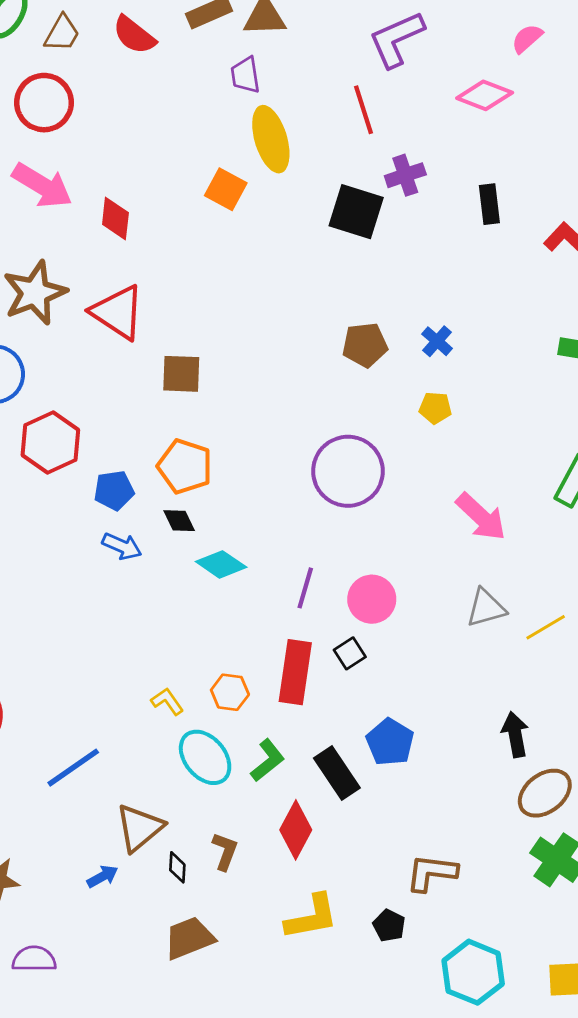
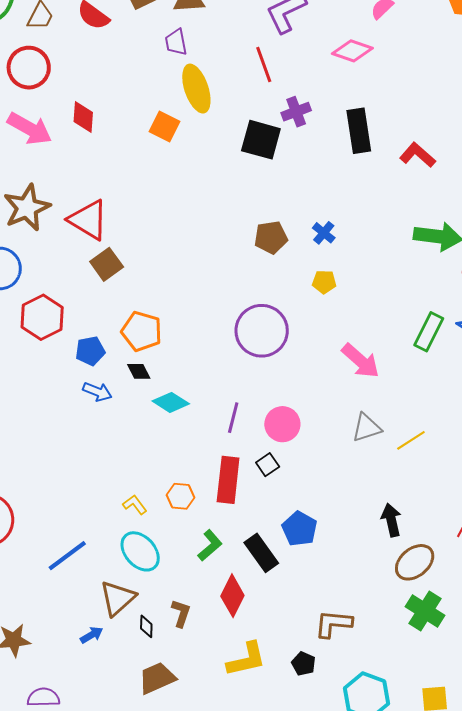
black rectangle: (489, 204) -> (359, 131), size x1.5
red diamond: (115, 219) -> (83, 117), moved
brown square: (181, 374) -> (107, 264), moved, turned -36
cyan ellipse: (205, 757) -> (140, 551), moved

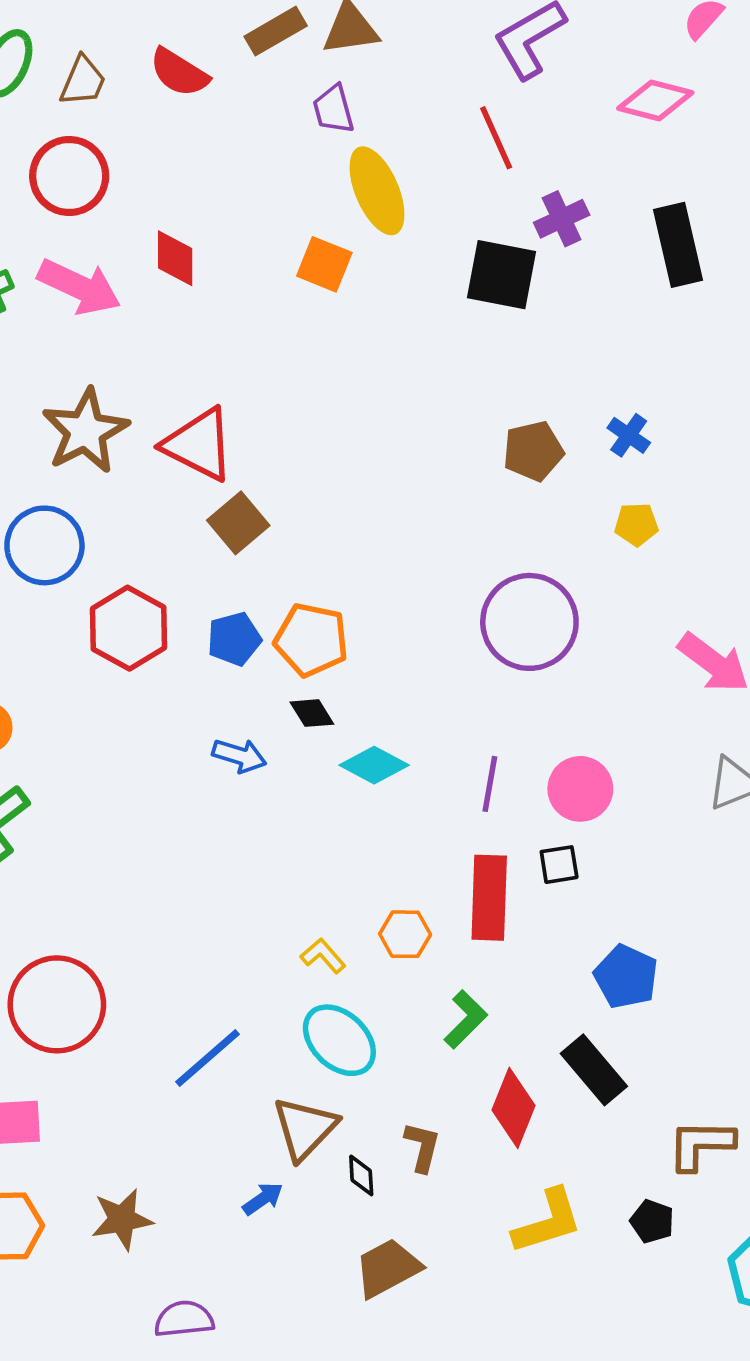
blue pentagon: (90, 351) -> (234, 639), moved
black square: (268, 465) -> (559, 865), turned 30
black rectangle: (261, 553) -> (594, 1070), moved

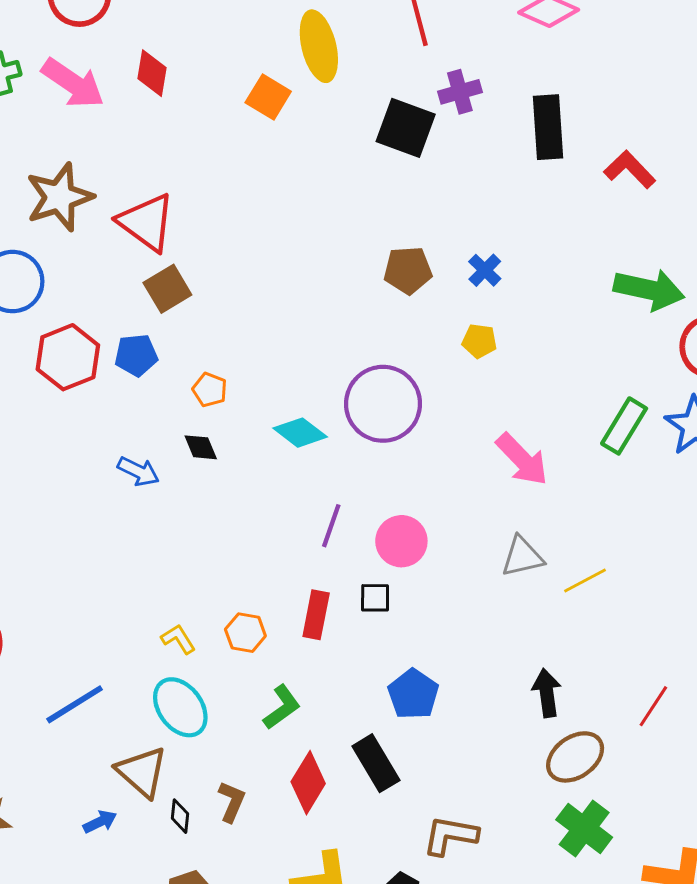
blue pentagon: (234, 639) -> (136, 355), moved
orange pentagon: (311, 640) -> (210, 390), size x0.6
cyan diamond: (374, 765) -> (300, 433), moved
red rectangle: (489, 898) -> (316, 615), size x0.7
brown triangle: (305, 1128) -> (142, 772), turned -42

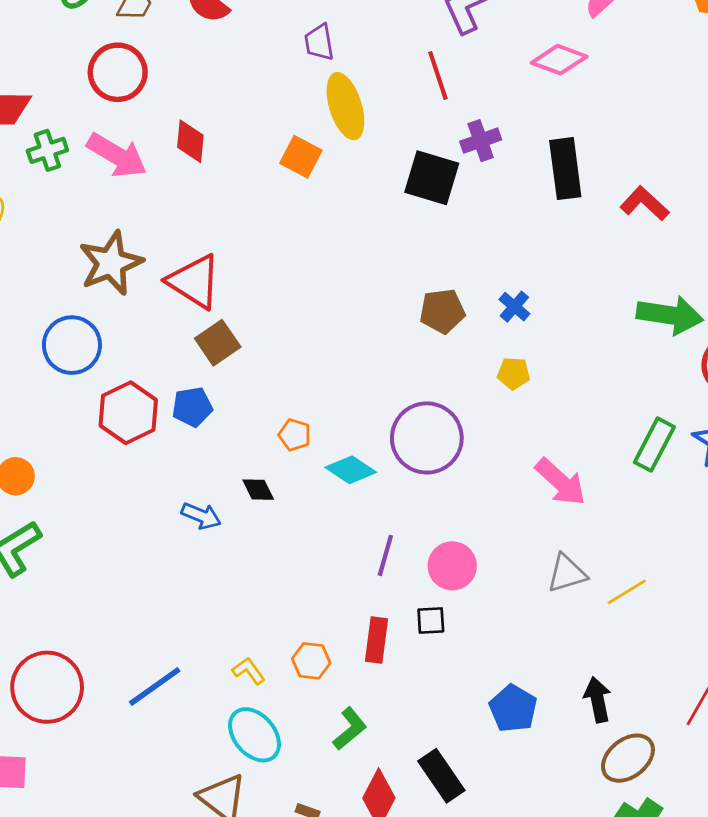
orange pentagon: (210, 390) -> (295, 435), moved
blue pentagon: (413, 694) -> (513, 708), moved
blue line: (75, 704) -> (155, 686), moved

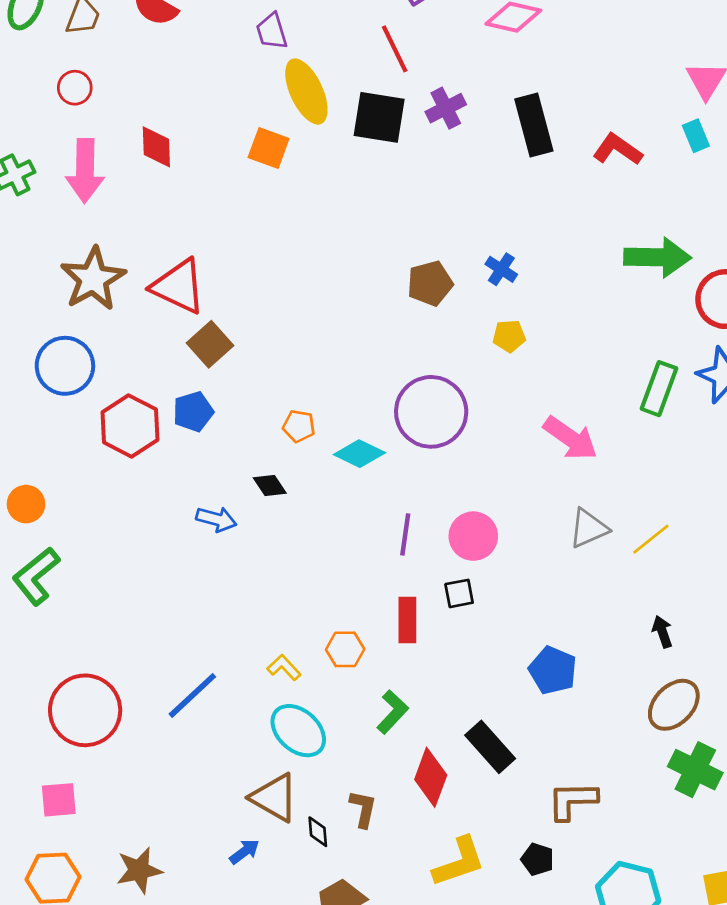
red circle: (118, 72) -> (75, 88), size x0.6
pink arrow: (117, 155) -> (85, 171), turned 68
black square: (432, 178) -> (379, 117), moved
black arrow: (598, 700) -> (662, 632), moved, size x0.7

